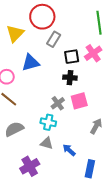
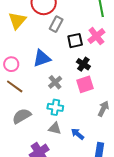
blue triangle: (31, 63) -> (42, 58), moved
black cross: (70, 78) -> (83, 64), moved, turned 32
gray cross: (58, 103) -> (55, 82), moved

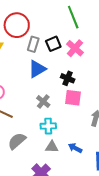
black square: (75, 41) -> (53, 44), moved
blue triangle: (42, 58) -> (37, 69), moved
pink square: (85, 84) -> (73, 98), turned 36

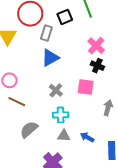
black square: (53, 44) -> (65, 17), moved
pink cross: (75, 48) -> (96, 46), moved
black cross: (68, 78) -> (97, 66), moved

